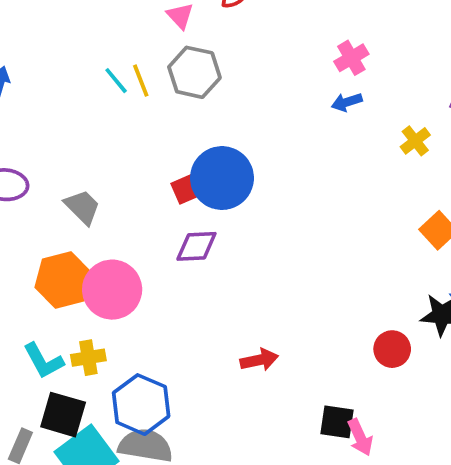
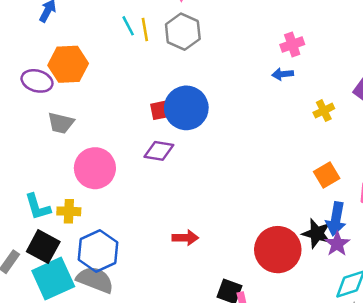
gray trapezoid: (82, 207) -> (61, 123), moved, turned 136
orange hexagon: (63, 280) -> (68, 64), moved
red circle: (392, 349) -> (278, 250), size x1.8

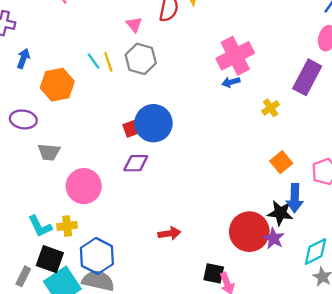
pink cross: (292, 44) -> (235, 56), size x1.8
orange hexagon: (68, 64) -> (57, 85), moved
purple star: (337, 244) -> (274, 238), moved

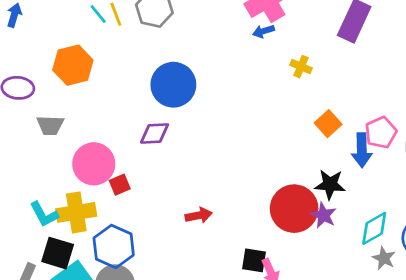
orange hexagon: (57, 85) -> (73, 65), moved
yellow cross: (271, 108) -> (301, 67), moved, turned -30
red square: (131, 129) -> (120, 185), moved
blue arrow: (295, 198) -> (362, 150), moved
yellow cross: (67, 226) -> (76, 212), size x1.6

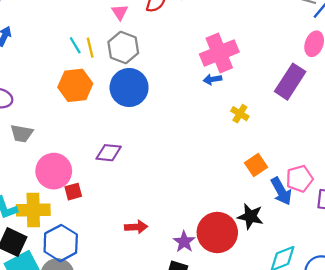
orange hexagon: (73, 65) -> (75, 85), moved
blue circle: (173, 85) -> (129, 88), moved
blue arrow: (362, 150) -> (281, 191), turned -36
purple star: (324, 215) -> (184, 242), moved

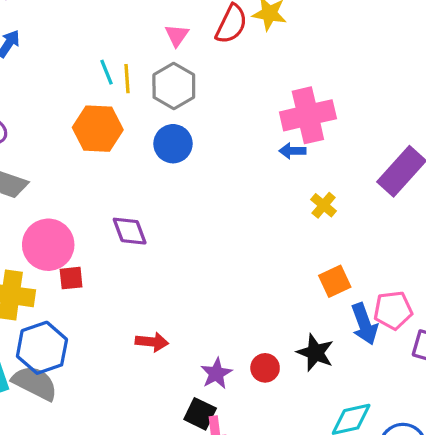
blue circle: (129, 88) -> (173, 144), size x0.7
purple diamond: (109, 153) -> (130, 231), turned 55
red circle: (217, 233) -> (265, 368), size x0.5

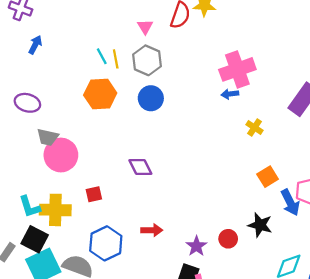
purple diamond: (130, 231) -> (140, 167), moved
pink circle: (48, 245) -> (61, 155), moved
blue hexagon: (42, 348) -> (106, 243), moved

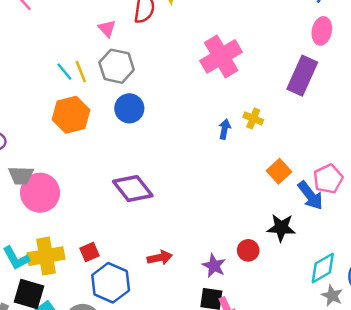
blue arrow: (230, 94) -> (225, 129), moved, turned 119
purple diamond: (140, 167) -> (133, 189), size x1.4
red square: (94, 194) -> (89, 252), moved

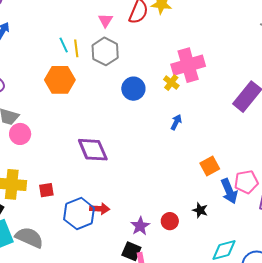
blue circle: (129, 108) -> (133, 89), moved
yellow cross: (253, 118) -> (171, 83), moved
pink circle: (40, 193) -> (20, 134), size x0.7
black star: (281, 228) -> (200, 210), size x0.7
blue hexagon: (111, 283) -> (79, 214), moved

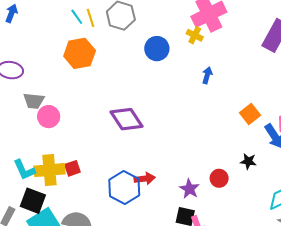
red square: (46, 190) -> (72, 168), moved

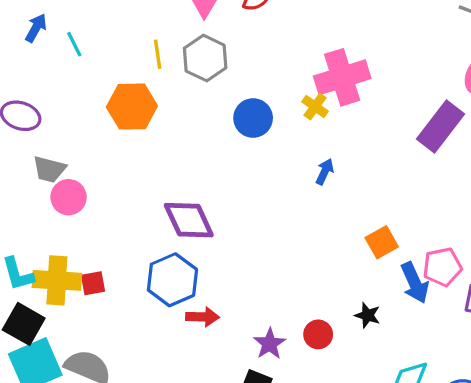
cyan line: (77, 17) -> (74, 44), moved
blue hexagon: (124, 187) -> (172, 280), moved

